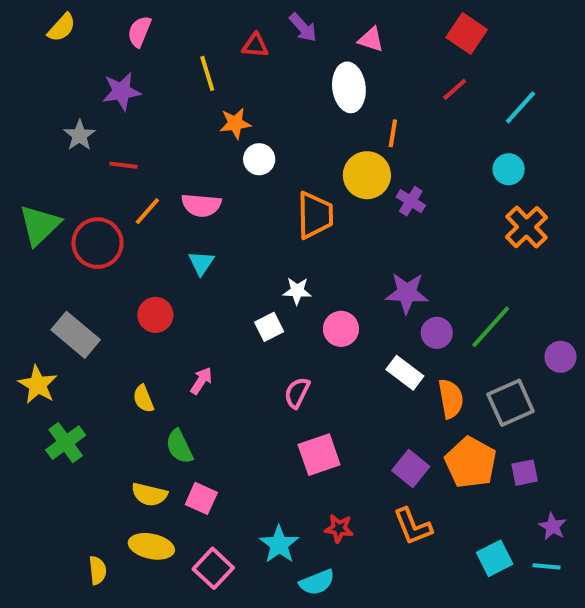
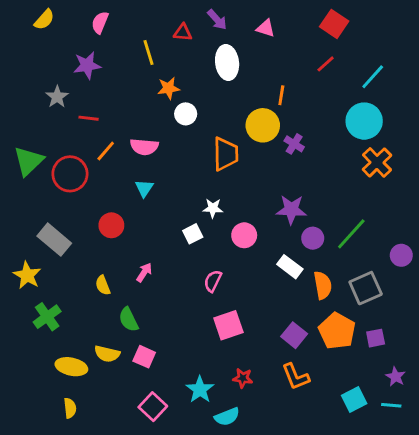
white ellipse: (349, 87) -> (227, 62), moved
cyan circle: (509, 169) -> (364, 121), size x1.6
yellow ellipse: (151, 546) -> (71, 367), moved

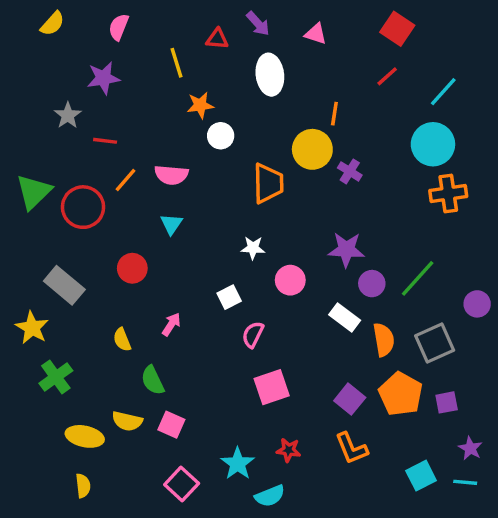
orange cross: (377, 162) -> (448, 194), turned 36
white square: (193, 234) -> (229, 297), moved

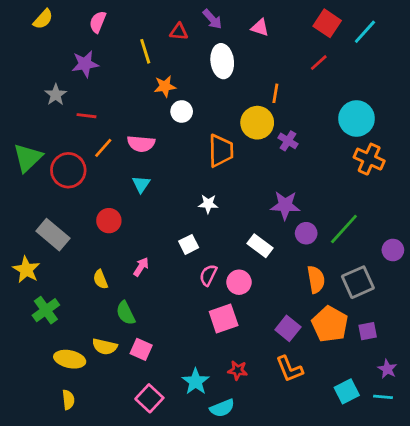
cyan line: (443, 92) -> (365, 32), moved
orange cross: (448, 194) -> (369, 159), turned 32
pink circle: (290, 280) -> (239, 282), moved
white rectangle: (345, 318) -> (260, 246), moved

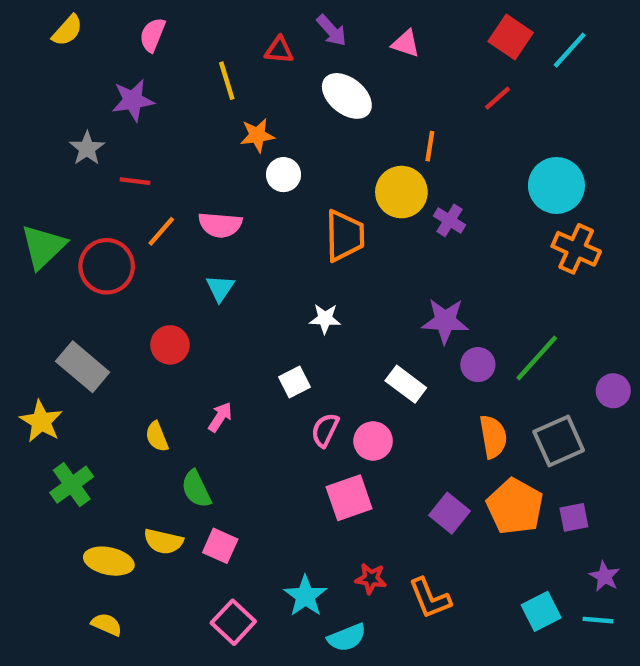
white ellipse: (222, 61) -> (347, 96), turned -44
orange L-shape: (289, 369) -> (430, 598), moved
yellow semicircle: (68, 400) -> (107, 624), turned -60

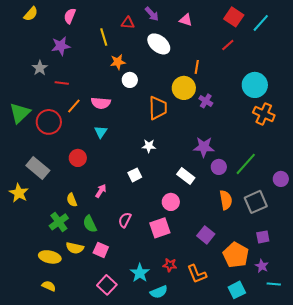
pink semicircle: (325, 430) -> (125, 220), moved
green cross: (72, 485) -> (59, 222), moved
orange pentagon: (515, 506) -> (236, 255), moved
purple star: (605, 576) -> (262, 266), moved
cyan square: (541, 611) -> (237, 290), moved

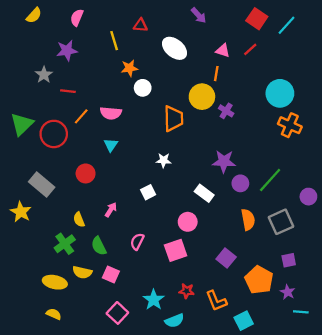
purple arrow: (152, 14) -> (199, 15), moved
pink triangle: (186, 20) -> (223, 51), moved
cyan square: (237, 290) -> (244, 321), moved

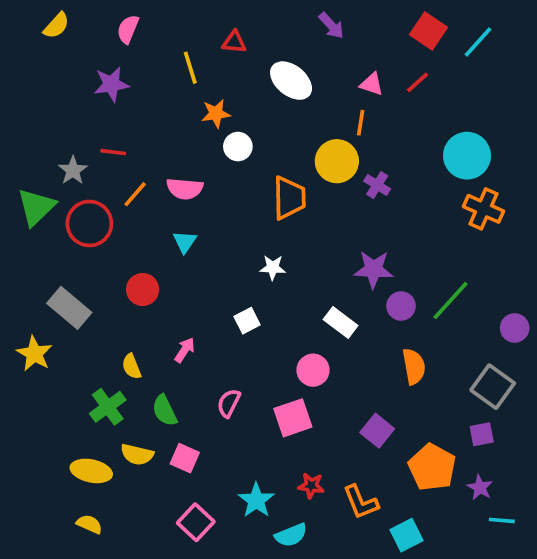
gray star: (44, 75) -> (73, 170), moved
gray square: (281, 222) -> (493, 387), moved, turned -30

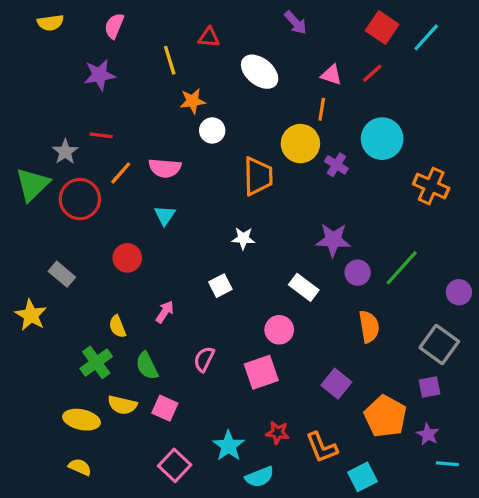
yellow semicircle: (56, 26) -> (50, 23), turned 40
cyan circle: (467, 156) -> (382, 139), moved
gray rectangle: (69, 308) -> (62, 274), size x0.7

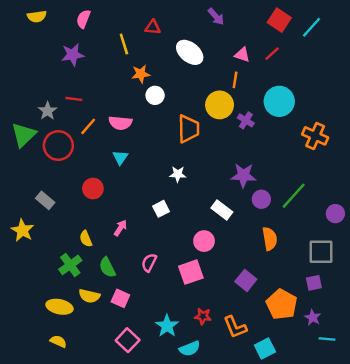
gray square: (439, 344) -> (321, 252), turned -36

